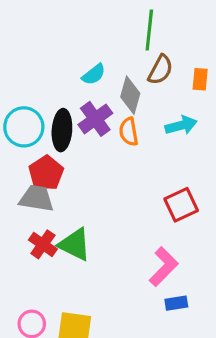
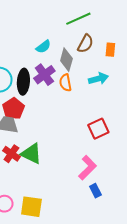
green line: (149, 30) -> (78, 19), turned 60
blue rectangle: (176, 303) -> (95, 191), turned 72

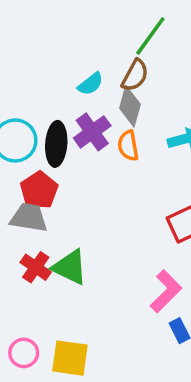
green line: (78, 19) -> (150, 36), turned -30
brown semicircle: (85, 44) -> (135, 75), moved

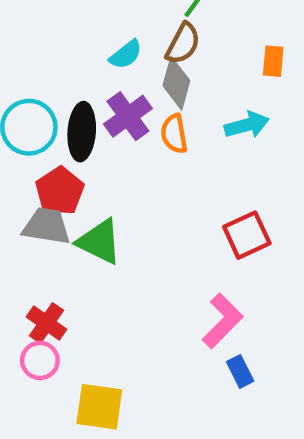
red cross: (36, 267) -> (46, 323), moved
green triangle: (70, 267) -> (99, 242), moved
pink circle: (24, 353) -> (40, 360), moved

